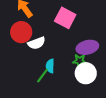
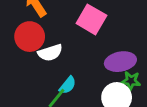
green star: (80, 61) -> (131, 81), moved
cyan semicircle: (50, 66) -> (68, 85), turned -144

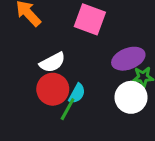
red circle: (30, 37) -> (53, 89), moved

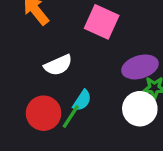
red circle: (53, 89) -> (44, 113), moved

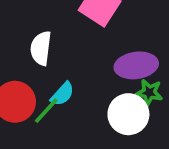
white semicircle: (58, 65) -> (41, 48), turned 112

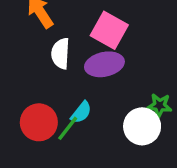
white semicircle: (41, 48) -> (61, 53), moved
purple ellipse: (136, 65) -> (104, 64), moved

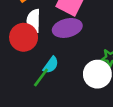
red circle: (39, 122) -> (24, 37), moved

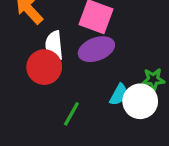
cyan semicircle: (51, 65) -> (119, 95), moved

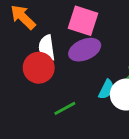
green line: (71, 114) -> (65, 108), turned 35

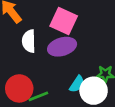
red circle: (39, 68) -> (19, 88), moved

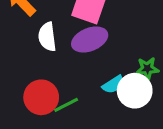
cyan semicircle: (77, 84) -> (113, 84), turned 30

